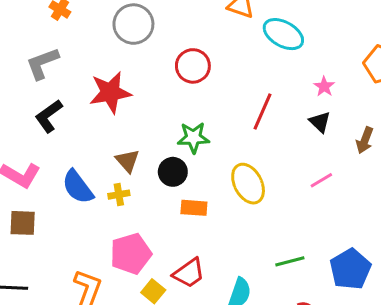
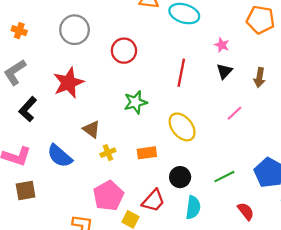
black triangle: (320, 122) -> (224, 71), turned 42
black circle: (173, 172) -> (180, 177), moved
yellow cross: (119, 195) -> (108, 153), moved

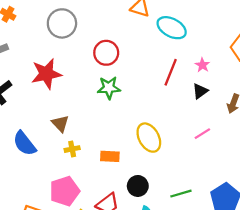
red line: (181, 73) -> (171, 72), moved
green star: (135, 102) -> (109, 88), moved

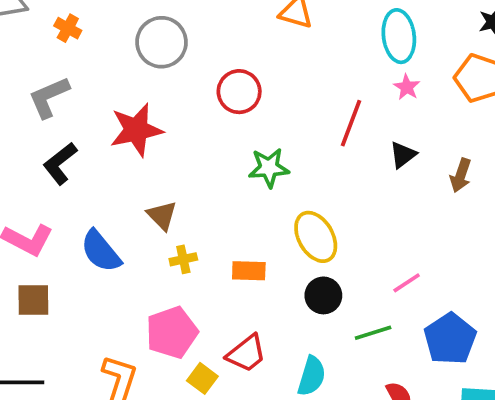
cyan ellipse: (172, 28) -> (399, 36), moved, turned 56
pink star: (202, 65) -> (407, 87), moved
green star: (109, 88) -> (269, 168), moved
pink line: (202, 134) -> (407, 283), moved
black circle: (138, 186) -> (323, 295), moved

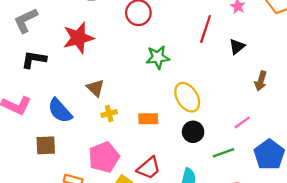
black L-shape: (60, 163) -> (34, 59), turned 50
brown arrow: (461, 175) -> (261, 81), moved
brown square: (33, 300) -> (46, 145), moved

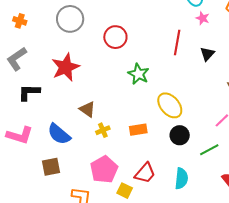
green star: (158, 57) -> (139, 74), turned -30

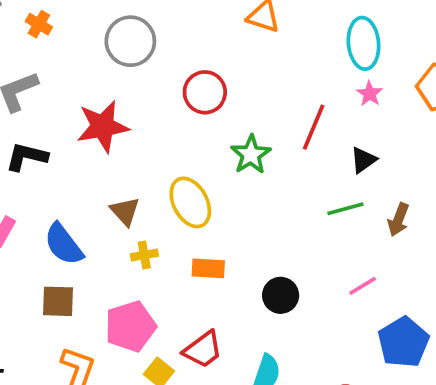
green star: (139, 74) -> (251, 155), moved
yellow ellipse: (170, 105) -> (190, 202), moved
green line: (209, 150) -> (345, 209), moved
brown square: (51, 167) -> (58, 301), moved

